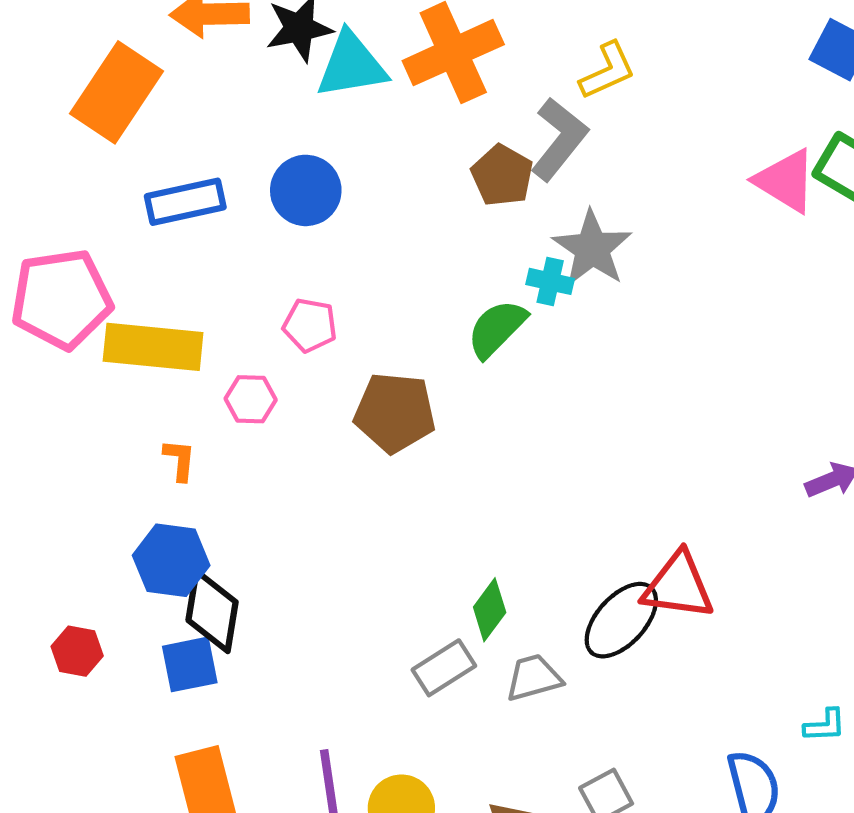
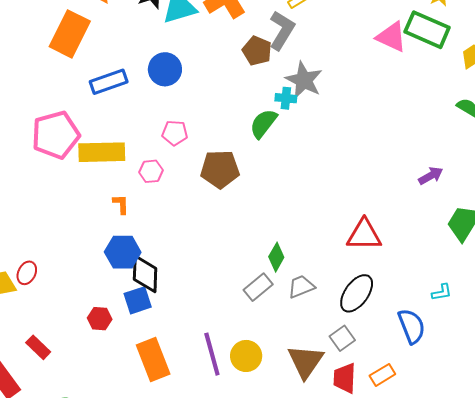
black ellipse: (621, 620) -> (357, 293), moved
red hexagon: (77, 651) -> (100, 319), moved

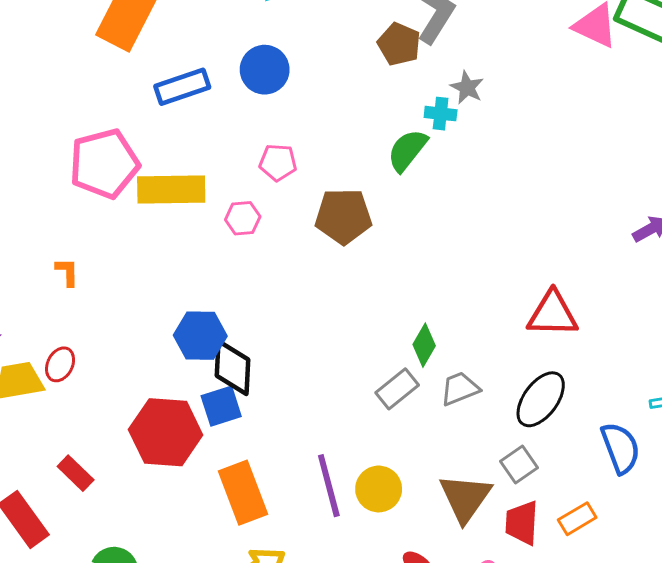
gray star: (304, 80) -> (467, 87), size x0.6
orange L-shape: (121, 204) -> (67, 272), moved
red hexagon: (100, 319) -> (166, 432), size x2.0

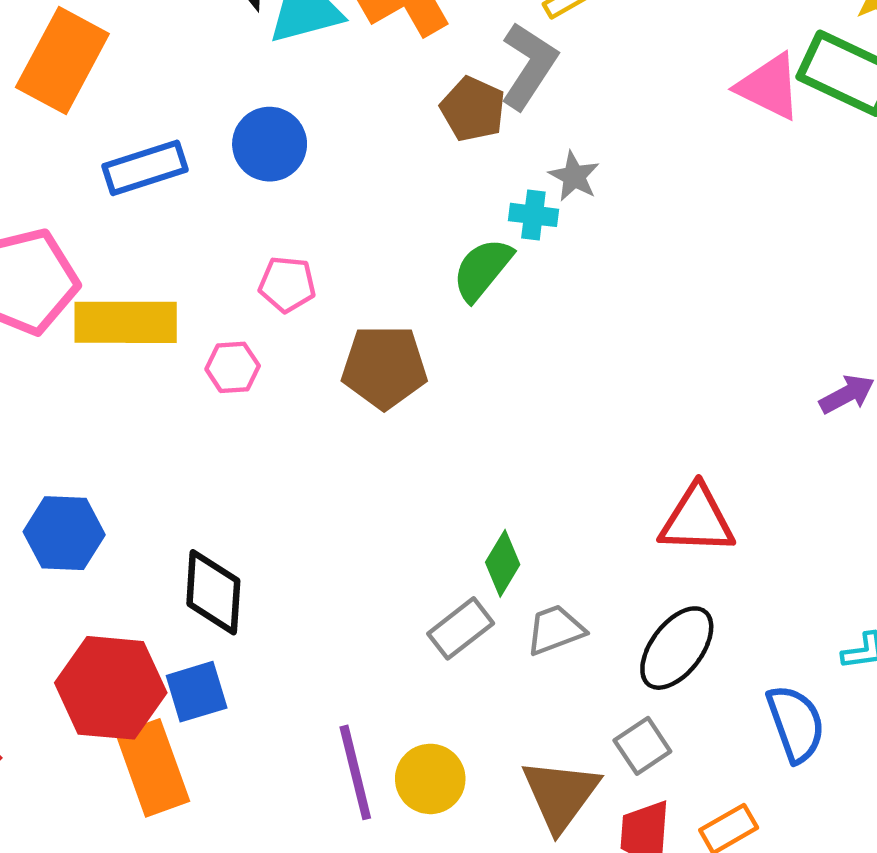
blue hexagon: (200, 336) -> (64, 533), moved
blue square: (221, 406) -> (197, 692), moved
orange rectangle: (243, 493) -> (153, 768), moved

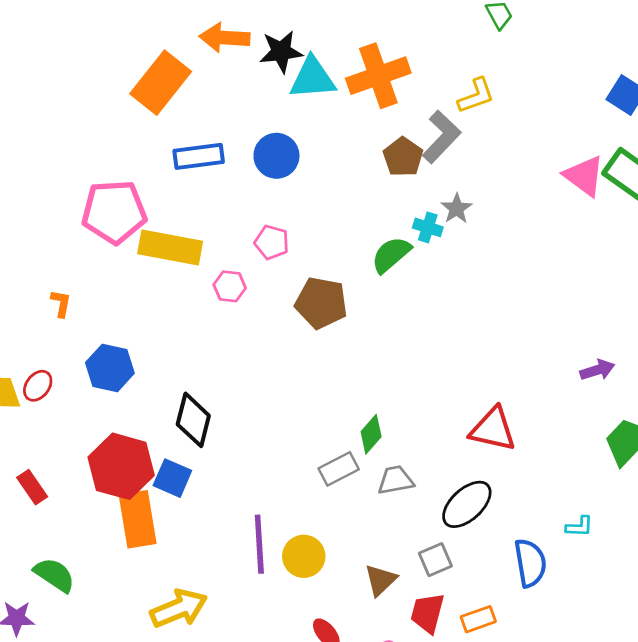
blue square: (197, 692) -> (172, 478), turned 30
brown triangle: (560, 795) -> (381, 580), size x0.7

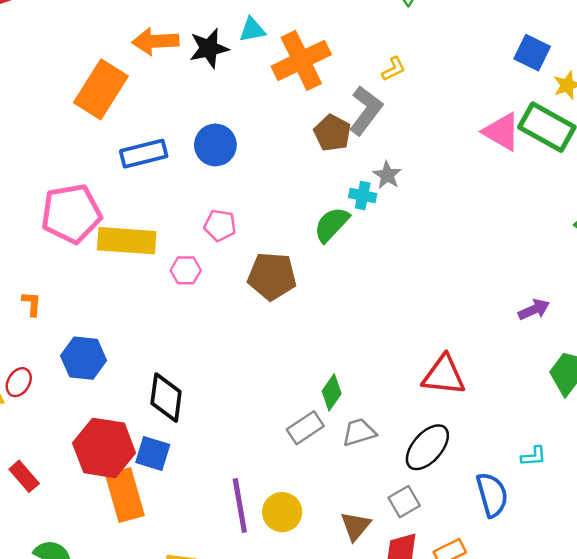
cyan triangle: (313, 78) -> (252, 30), moved, size x0.6
yellow L-shape: (476, 96) -> (394, 69), size x0.7

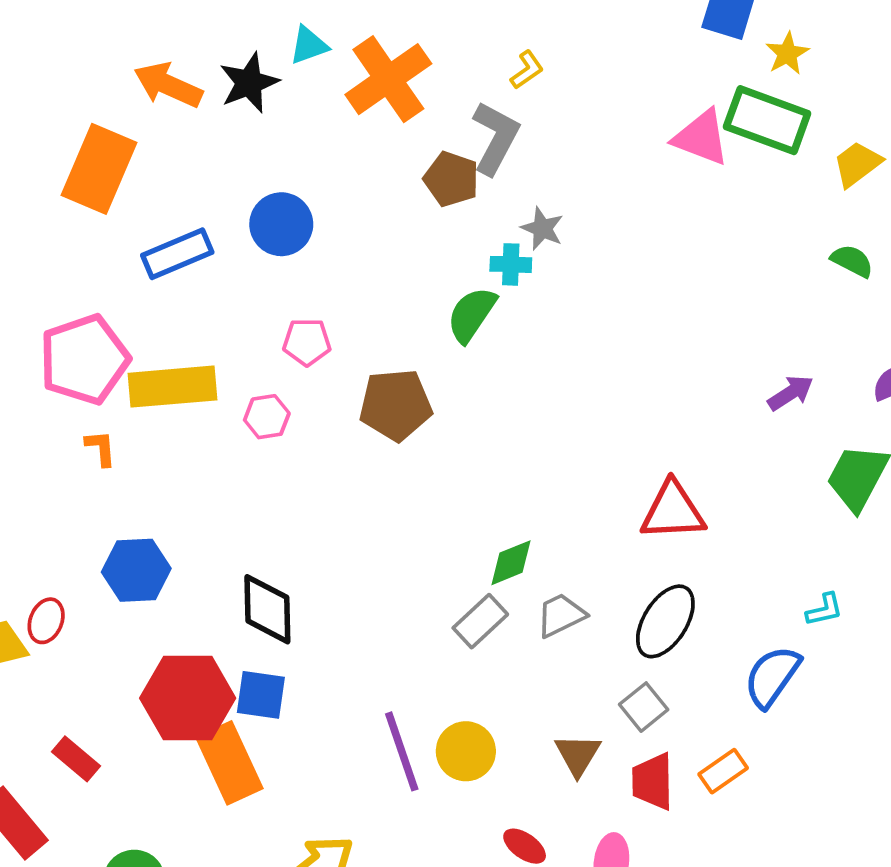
orange arrow: (155, 41) -> (168, 85), turned 36
orange L-shape: (32, 304) -> (101, 448), moved
green diamond: (332, 392) -> (511, 563), turned 42
blue semicircle: (492, 495) -> (772, 676), turned -120

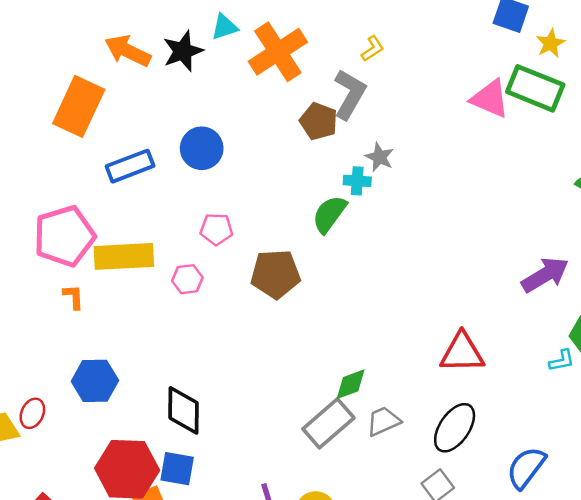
purple arrow: (791, 393) -> (545, 275), size x1.5
cyan L-shape: (824, 610) -> (562, 361), moved
gray rectangle: (480, 621) -> (328, 423), size x1.4

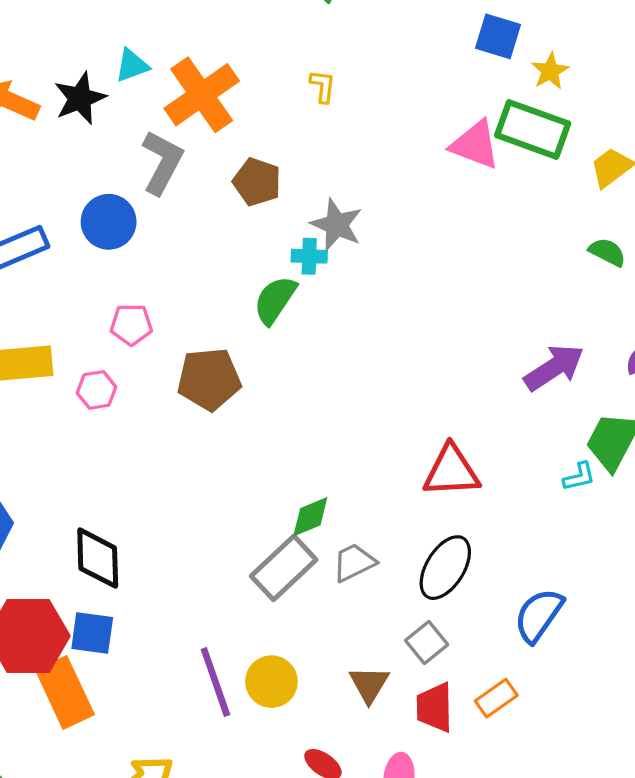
yellow L-shape: (373, 49) -> (323, 86), turned -48
gray L-shape: (350, 94) -> (162, 162), moved
gray star: (380, 157) -> (337, 225), size x1.4

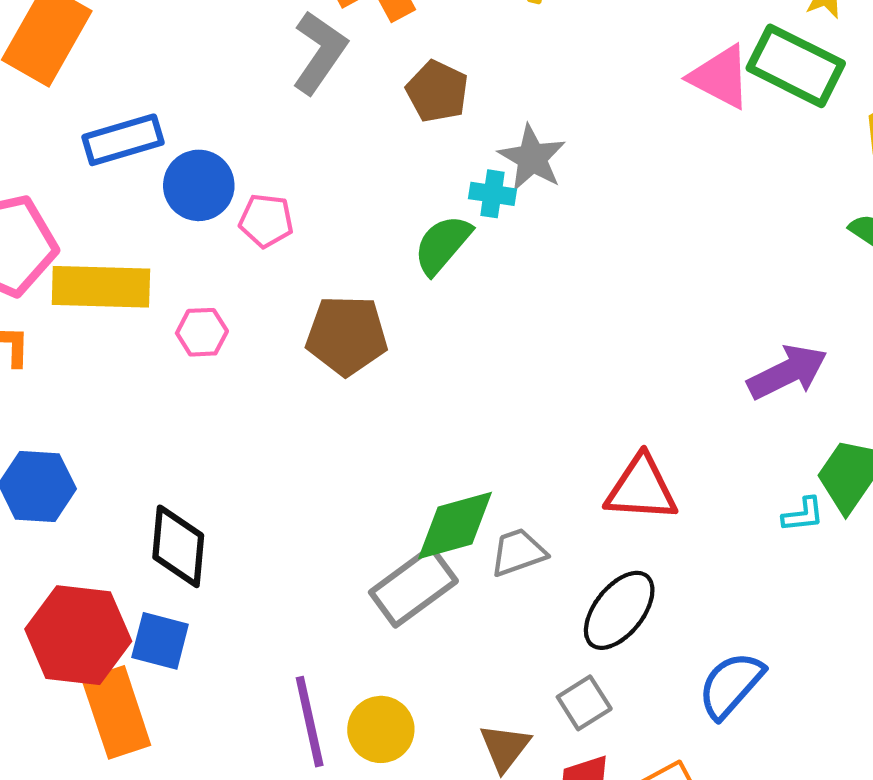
blue circle: (109, 222) -> (199, 185), moved
pink pentagon: (131, 325) -> (266, 221), moved
green diamond: (310, 517) -> (455, 525), size x1.5
gray trapezoid: (354, 562) -> (518, 552), moved

